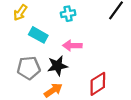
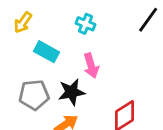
cyan cross: (68, 14) -> (86, 24), turned 32
pink arrow: (72, 46) -> (91, 66), turned -108

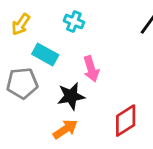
cyan cross: (86, 24) -> (74, 21), moved
gray pentagon: (34, 95) -> (22, 83), moved

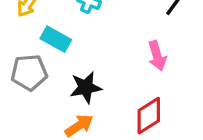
pink arrow: (91, 69) -> (157, 56), moved

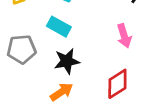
cyan rectangle: (56, 39) -> (59, 27), moved

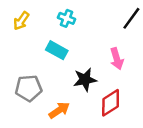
gray pentagon: (22, 49) -> (29, 88), moved
black star: (67, 61) -> (85, 80), moved

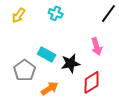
cyan rectangle: (57, 50) -> (47, 54), moved
gray pentagon: (29, 88) -> (25, 70), turned -30

